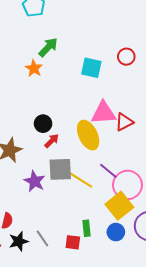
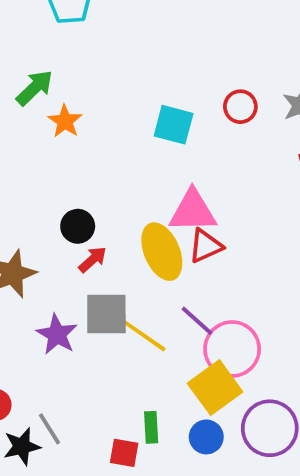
green arrow: (48, 47) -> (35, 88), moved
red triangle: (124, 122) -> (205, 246), moved
gray line: (42, 238) -> (50, 429), moved

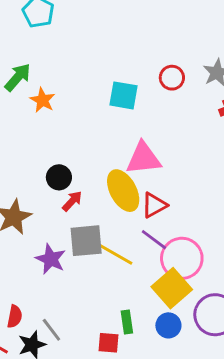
red triangle: (205, 246) -> (154, 205), moved

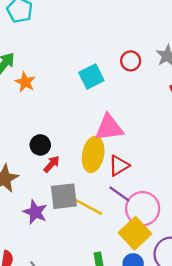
cyan square: (123, 95) -> (91, 77), turned -35
yellow ellipse: (123, 191) -> (93, 154), turned 40

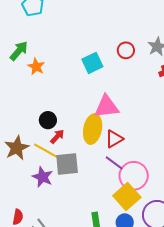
yellow line: (87, 206) -> (47, 151), moved

